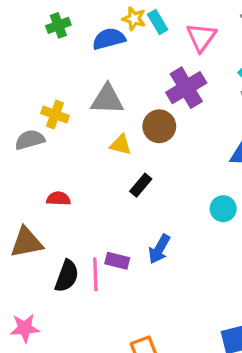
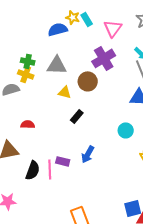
green cross: (58, 25) -> (28, 61), moved, turned 32

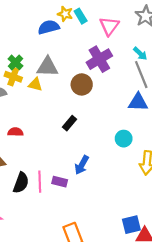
green cross: (28, 61) -> (15, 62), turned 32
yellow triangle: (65, 92) -> (35, 84), moved
purple rectangle: (63, 161) -> (60, 182), moved

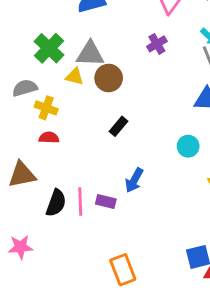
purple cross: (99, 59) -> (157, 44), size x0.6
green cross: (15, 62) -> (49, 48), size x1.5
yellow cross: (13, 77) -> (46, 108), moved
brown circle: (82, 84) -> (109, 78), moved

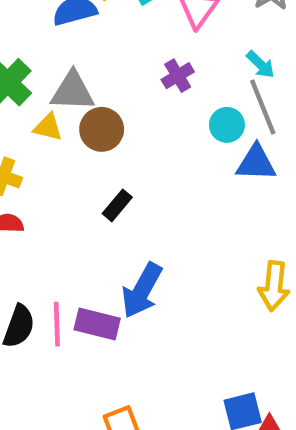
cyan circle: (188, 146) -> (227, 125), moved
blue arrow: (134, 180) -> (142, 290), size x1.4
purple rectangle: (106, 202) -> (97, 324), size x1.4

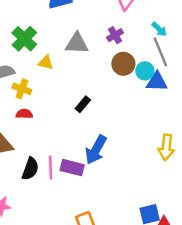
gray triangle: (73, 91) -> (77, 43), moved
cyan circle: (227, 125) -> (145, 71), moved
brown circle: (102, 129) -> (123, 64), moved

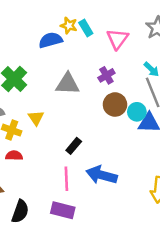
yellow triangle: (46, 63) -> (36, 118), moved, turned 42
blue arrow: (96, 150) -> (102, 175), moved, turned 76
pink line: (51, 168) -> (66, 179), moved

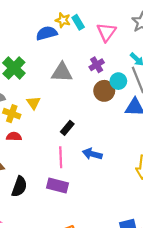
cyan circle: (137, 112) -> (118, 81), moved
blue arrow: (102, 175) -> (92, 154), size x0.7

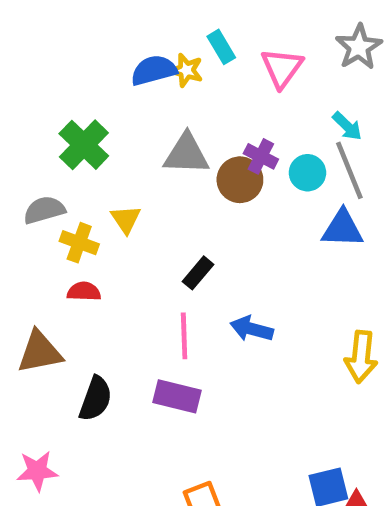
yellow star: (63, 20) -> (186, 70), moved
purple cross: (97, 65) -> (261, 156), moved, turned -32
brown circle: (104, 91) -> (240, 180), moved

